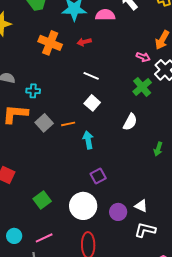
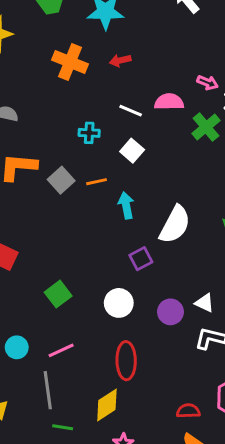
pink semicircle: (105, 15) -> (169, 102), moved
cyan cross: (33, 91) -> (89, 133), moved
white semicircle: (130, 122) -> (175, 225), moved, size x1.5
white circle: (83, 206) -> (119, 303), size x0.7

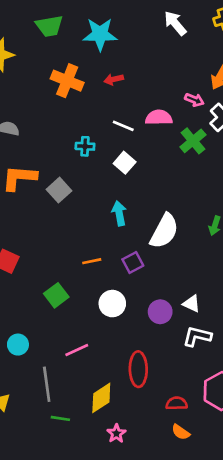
orange line: (97, 182) -> (92, 261), moved
pink line: (61, 350) -> (77, 350), moved
red ellipse: (126, 361) -> (138, 369), moved

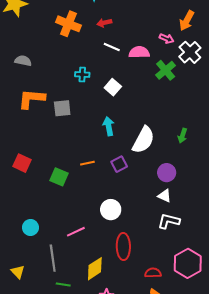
white line: (123, 126) -> (112, 47), moved
gray square: (59, 190) -> (62, 108), turned 36
green square: (56, 295) -> (59, 177), moved, turned -30
white circle: (112, 304) -> (111, 210), moved
purple circle: (160, 312) -> (167, 173), moved

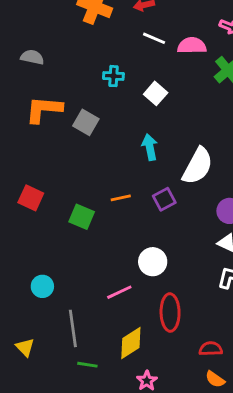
gray square: (62, 108) -> (86, 122), turned 36
pink line: (76, 232) -> (119, 292), moved

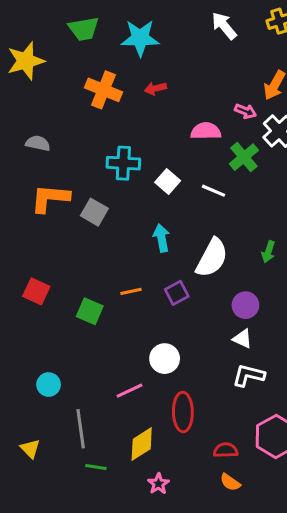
white line: (154, 38) -> (213, 191), moved
cyan cross: (113, 76) -> (123, 163), size x1.5

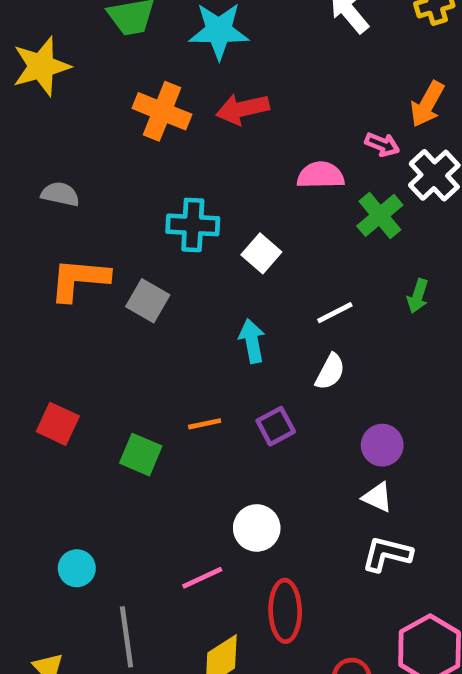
red arrow: (155, 88) -> (243, 109), size x1.5
white line: (213, 191) -> (335, 313), moved, turned -50
green arrow: (268, 252) -> (418, 296), moved
white semicircle: (212, 258) -> (330, 372), size x0.6

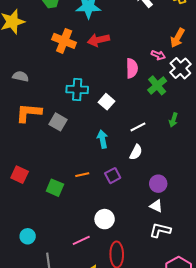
pink semicircle: (321, 175) -> (132, 68), turned 90

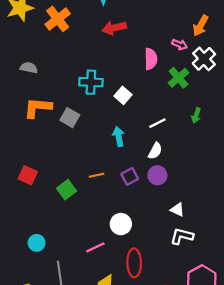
orange cross: (64, 41) -> (58, 19), moved, turned 30
purple circle: (158, 184) -> (157, 175), moved
green square: (55, 188) -> (67, 190), turned 30

